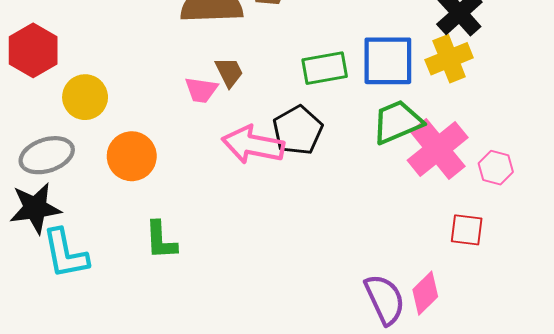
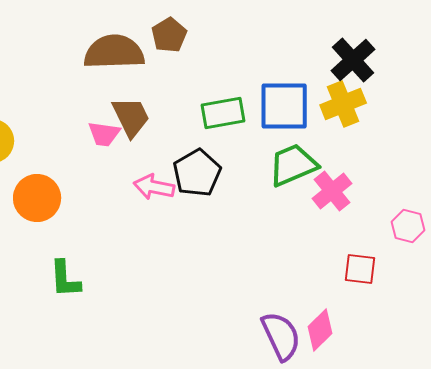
brown trapezoid: (229, 72) -> (131, 117), size x1.4
pink arrow: (253, 145) -> (154, 187), size x0.7
pink cross: (438, 149) -> (332, 191), size x0.7
pink hexagon: (496, 168) -> (408, 226), moved

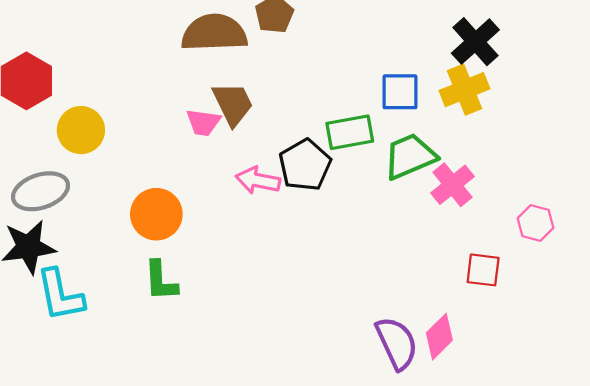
blue square: (284, 106) -> (400, 92), size x0.7
green rectangle: (223, 113) -> (350, 132), moved
orange circle: (37, 198) -> (156, 214), moved

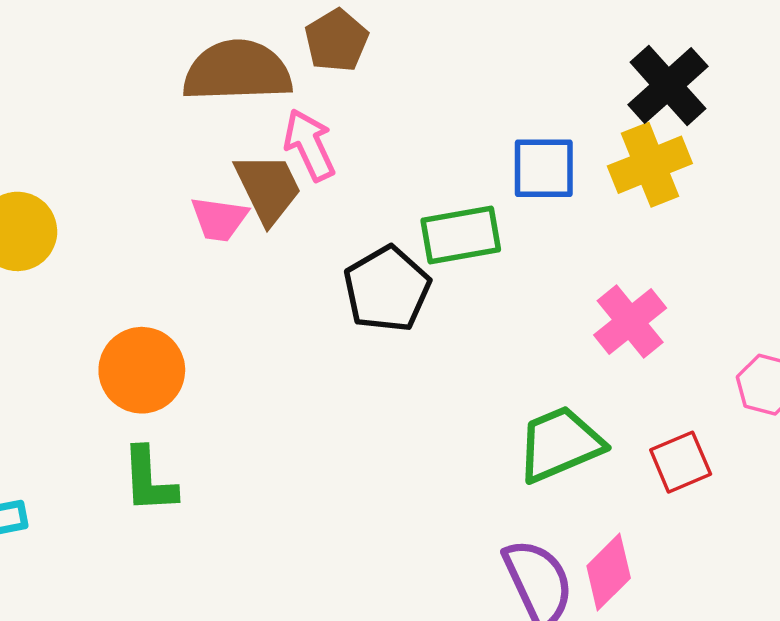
green trapezoid: (410, 156) -> (560, 444), moved
pink arrow: (258, 180) -> (309, 145), moved, turned 54
red square: (483, 270) -> (681, 462), turned -30

